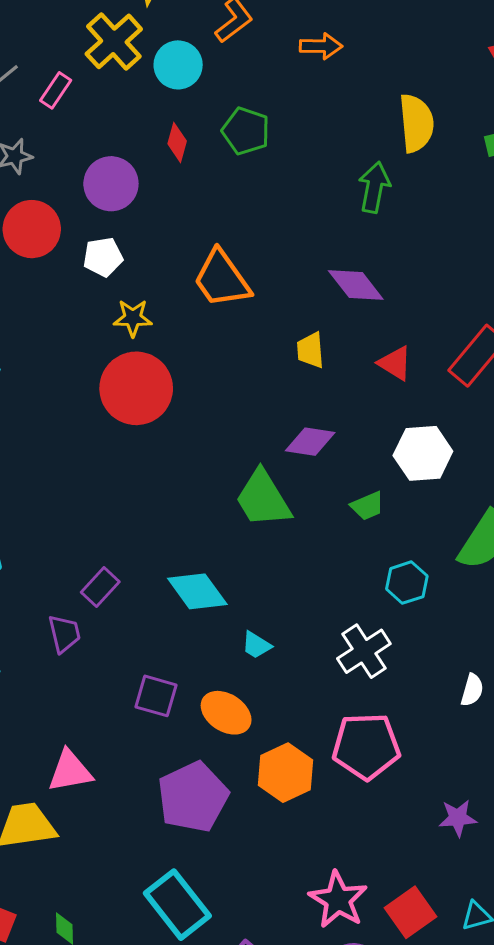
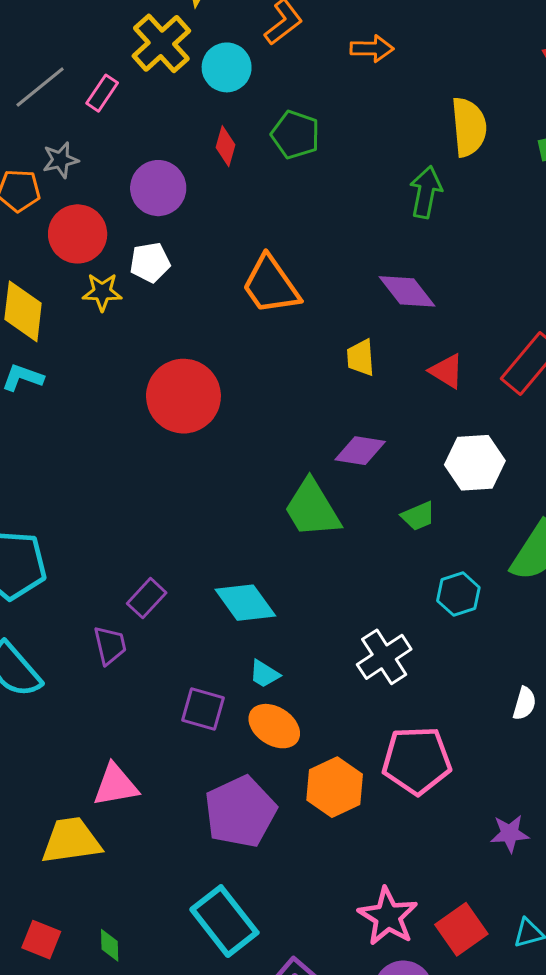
yellow star: (133, 318) -> (102, 292), moved
cyan trapezoid: (256, 645) -> (264, 674), moved
white cross: (364, 651) -> (384, 657), moved

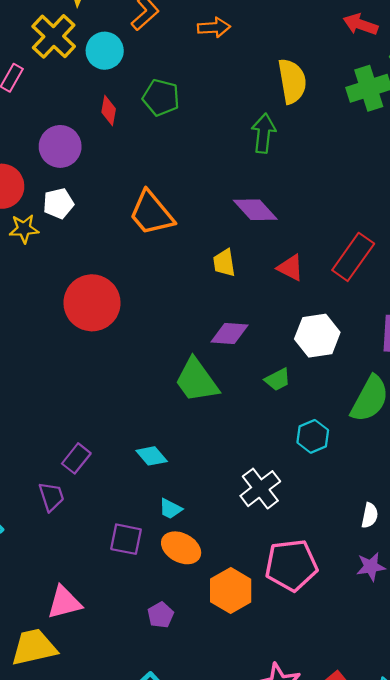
cyan diamond: (245, 603) -> (152, 456), size x0.7
purple pentagon: (240, 812) -> (161, 615), size x0.5
purple star: (510, 833) -> (371, 567), moved

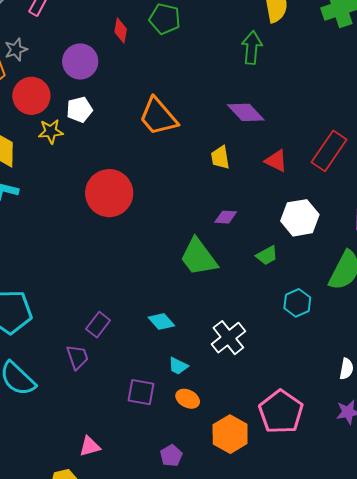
purple diamond: (230, 333) -> (226, 217), size x0.7
white cross: (260, 489) -> (228, 338), moved
orange ellipse: (181, 548) -> (188, 399), size x0.7
pink pentagon: (291, 565) -> (281, 412), turned -30
pink triangle: (64, 602) -> (90, 446), size x0.7

